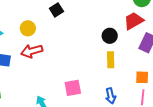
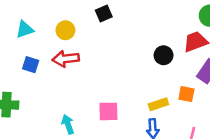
yellow rectangle: (111, 60) -> (158, 104), moved, turned 63
orange square: (142, 77) -> (186, 94), moved

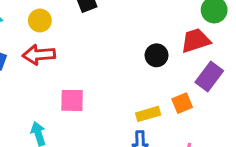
orange square: (186, 94) -> (182, 103), turned -35
pink square: (108, 111) -> (72, 100), moved

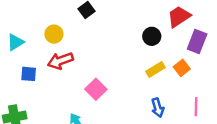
pink square: (72, 100) -> (96, 89), turned -30
yellow rectangle: (148, 114) -> (156, 69), moved

